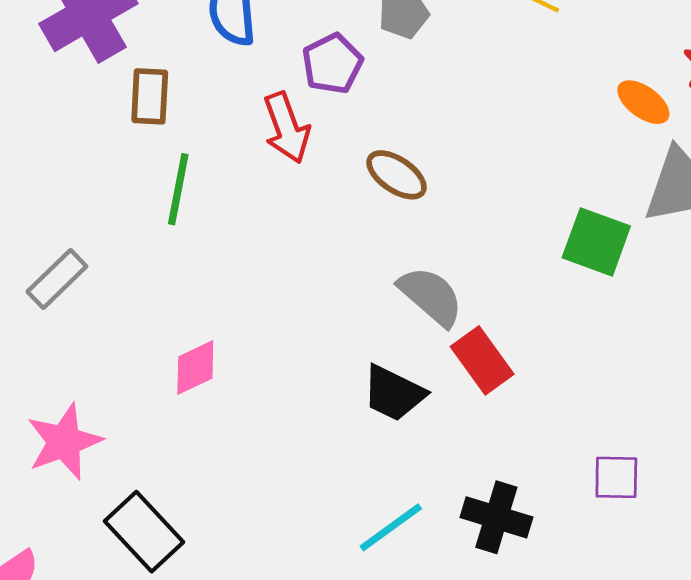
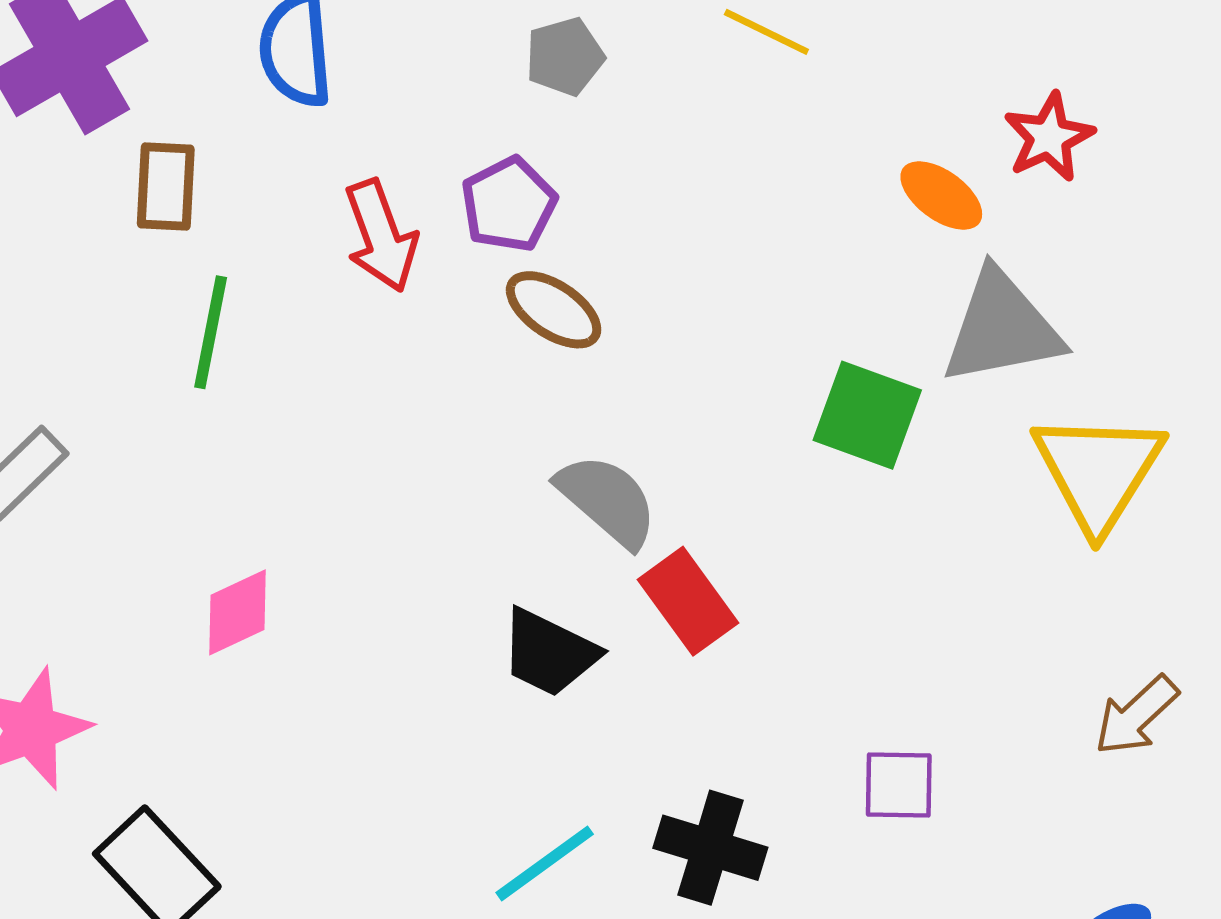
purple pentagon: (332, 64) -> (509, 204), moved

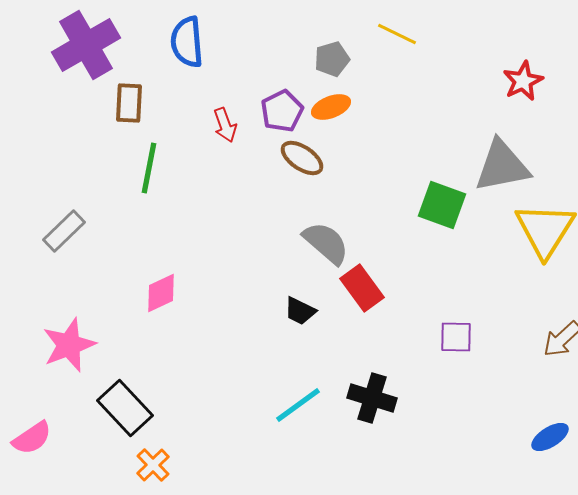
gray pentagon: (565, 57) -> (332, 59), moved
orange ellipse: (941, 195) -> (331, 107), moved, turned -57
red arrow: (381, 236) -> (225, 125), size x0.7
black trapezoid: (549, 653) -> (300, 311), size x0.7
purple square: (899, 785) -> (456, 337), moved

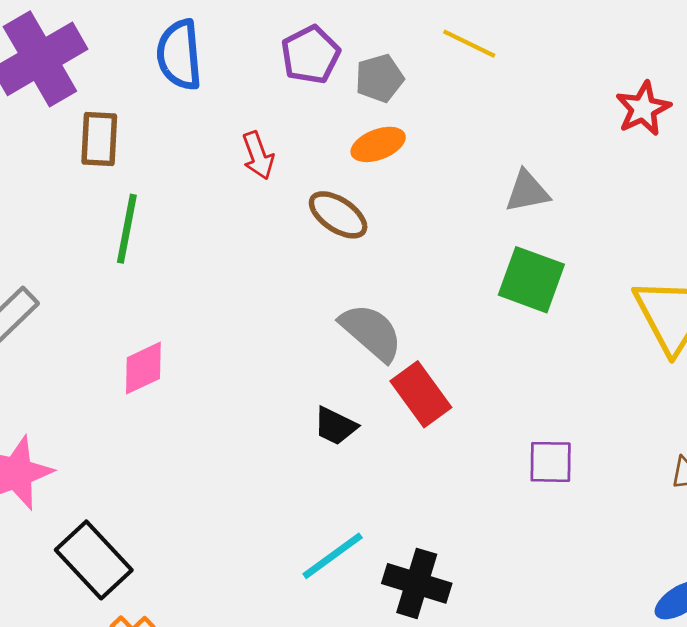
purple pentagon: (282, 111) -> (310, 55), moved
red arrow: (225, 125) -> (258, 156), moved
gray triangle: (502, 166) -> (527, 191), moved, size x0.6
pink diamond: (161, 293) -> (143, 368), moved
black cross: (372, 398) -> (417, 583), moved

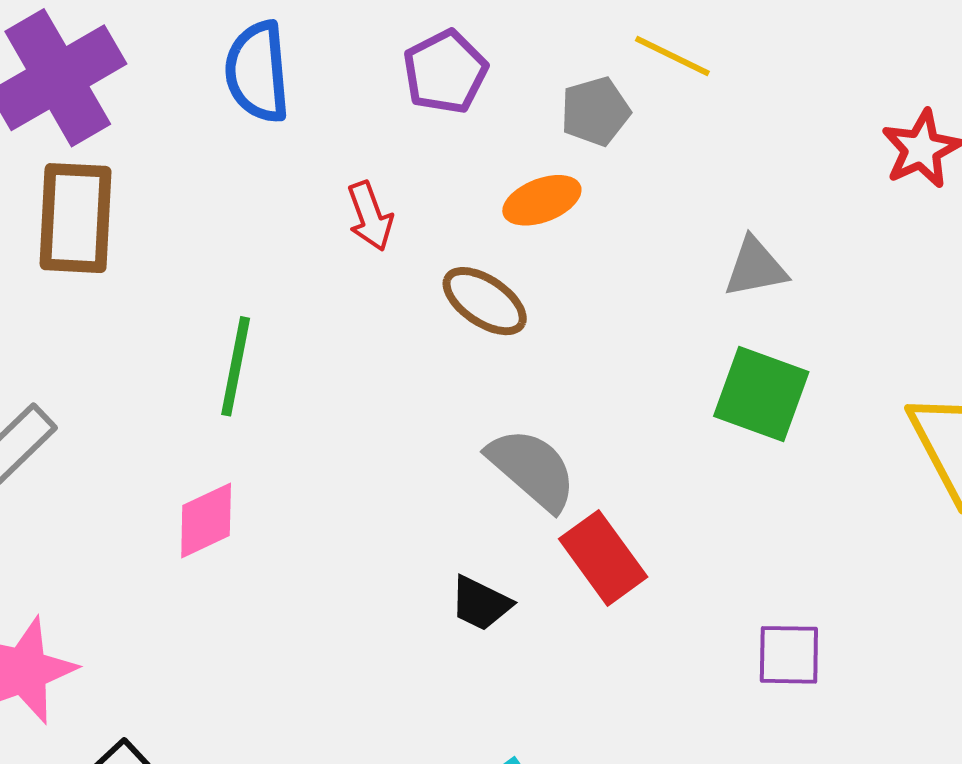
gray pentagon: (379, 78) -> (595, 111), moved
brown rectangle: (99, 139) -> (76, 218), moved, size x1.4
green line: (127, 229) -> (236, 366), moved

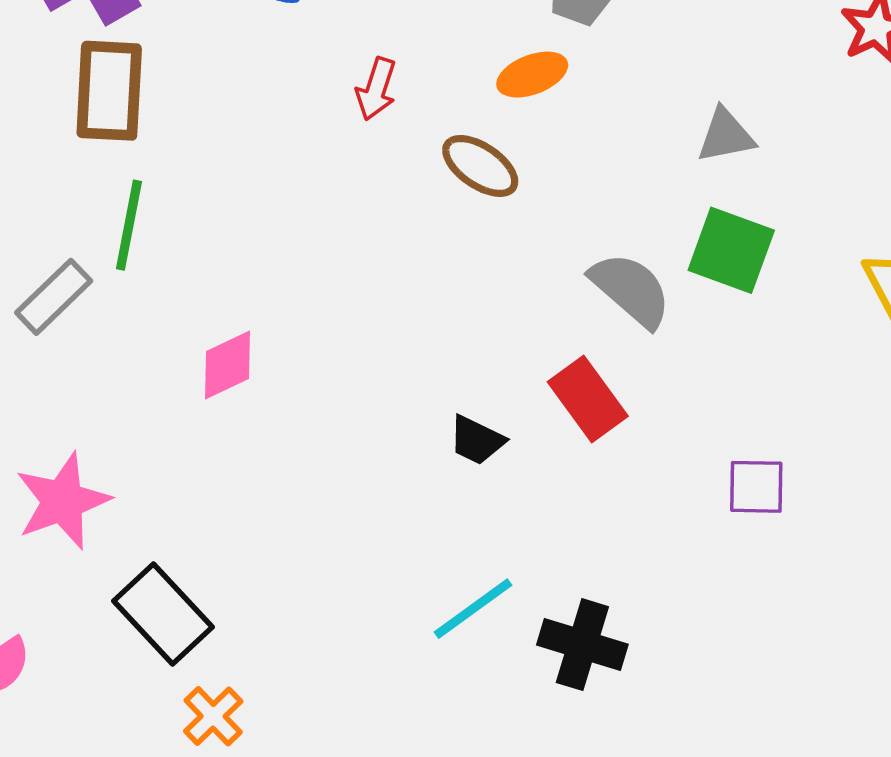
red arrow: (370, 216) -> (376, 89), turned 38
green line: (236, 366) -> (129, 225), moved
gray semicircle: (532, 469) -> (631, 290), moved

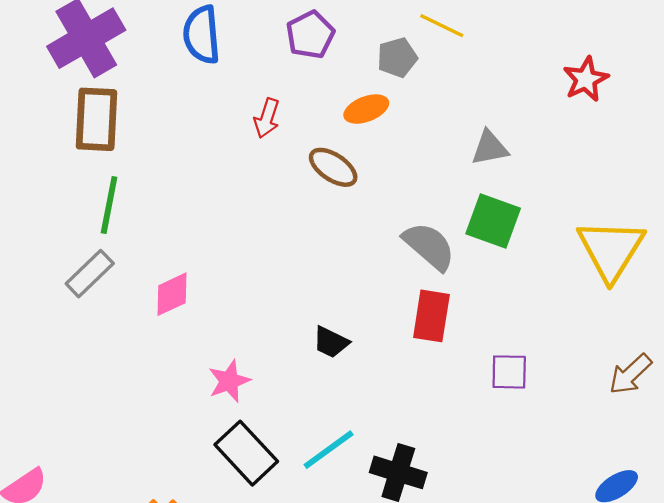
gray rectangle: (54, 297) -> (90, 274), moved
red rectangle: (588, 399) -> (431, 316), moved, turned 45
pink star: (63, 501) -> (229, 381), moved, size x0.7
black rectangle: (163, 614) -> (246, 453), moved

